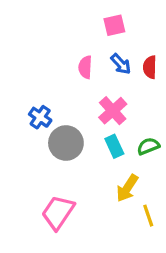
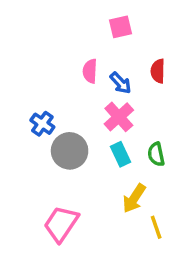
blue arrow: (121, 64) -> (121, 83), moved
green semicircle: (148, 146) -> (156, 154), turned -80

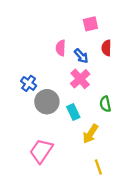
pink square: (121, 27) -> (90, 24), moved
cyan rectangle: (121, 154) -> (73, 112), moved
yellow line: (156, 227) -> (98, 167), moved

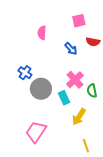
pink semicircle: (61, 48) -> (42, 33), moved
red semicircle: (106, 48) -> (93, 42), turned -80
pink cross: (80, 79) -> (75, 80), moved

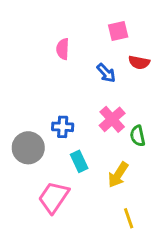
blue cross: (25, 73) -> (63, 127), moved, turned -32
gray circle: (41, 89) -> (28, 148), moved
cyan rectangle: (64, 98) -> (79, 161), moved

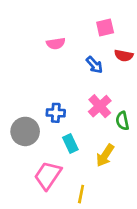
pink semicircle: (63, 49) -> (56, 44), turned -102
yellow line: (129, 218) -> (81, 194), moved, turned 30

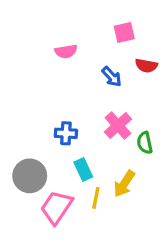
gray circle: (25, 131) -> (30, 176), moved
yellow line: (81, 194) -> (96, 198), moved

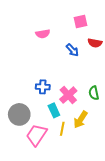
pink cross: (118, 125) -> (68, 95), moved

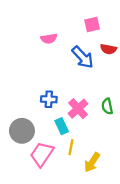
blue arrow: (72, 50) -> (83, 57), size x1.5
yellow arrow: (81, 120) -> (92, 162), moved

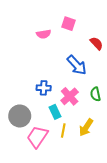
pink square: (92, 25) -> (68, 24), moved, turned 32
red semicircle: (108, 49) -> (96, 43), turned -144
blue arrow: (83, 57) -> (77, 65), moved
yellow arrow: (92, 162) -> (86, 127), moved

